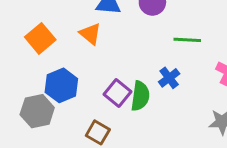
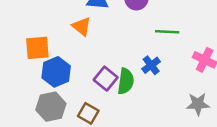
orange square: (40, 38) -> (37, 48), moved, turned 35
gray hexagon: (37, 111) -> (51, 107), moved

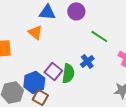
green line: (167, 32) -> (99, 36), turned 30
blue hexagon: (56, 72) -> (34, 82), moved

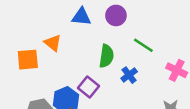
orange triangle: (35, 32) -> (53, 43), moved
green semicircle: (68, 73) -> (106, 56), moved

